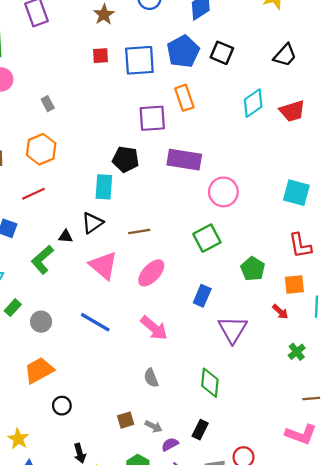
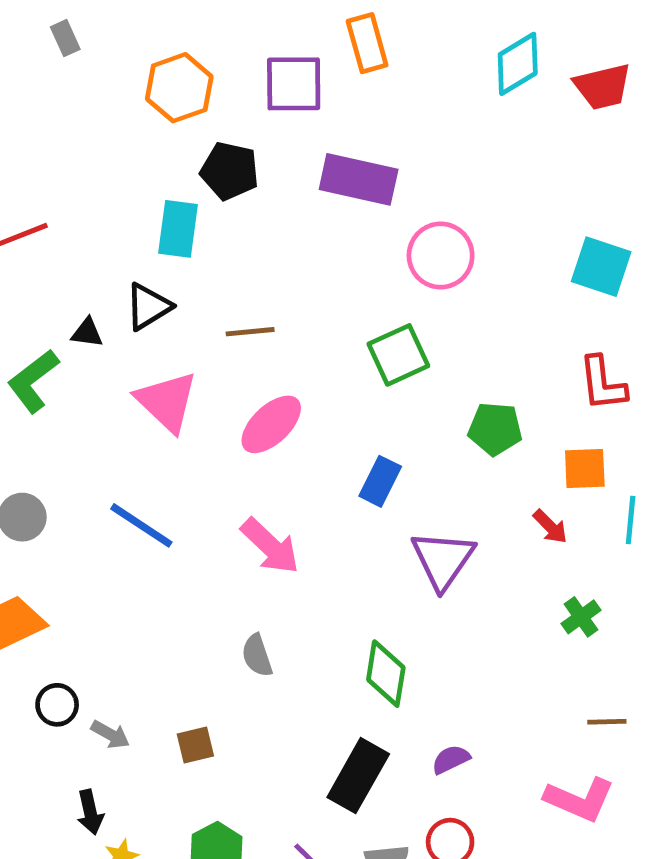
orange hexagon: (41, 149) -> (179, 88), moved
green pentagon: (253, 269) -> (495, 429), turned -30
gray arrow: (154, 426) -> (110, 734), moved
black rectangle: (200, 430) -> (358, 776), size x1.6
purple semicircle: (170, 444) -> (451, 759), moved

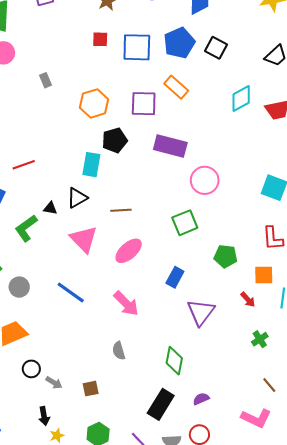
orange rectangle: (367, 43) -> (176, 87), turned -35
black pentagon: (230, 171) -> (115, 140), turned -30
brown line: (607, 722) -> (269, 385), turned 49

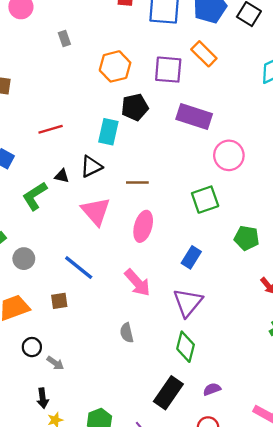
red line: (24, 165) -> (51, 129), moved
pink ellipse: (129, 251) -> (143, 226), turned -36
purple triangle: (201, 312) -> (188, 303), moved
brown square: (91, 389) -> (59, 301), moved

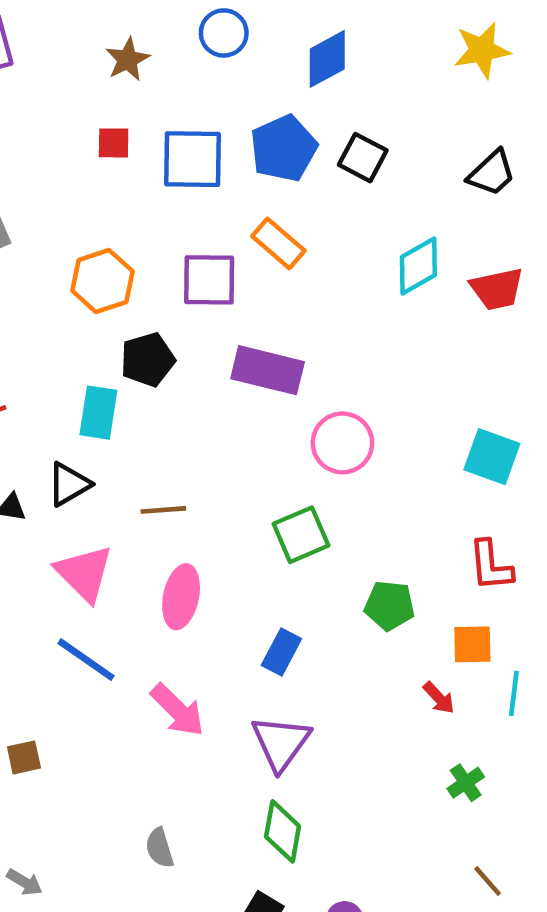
blue line: (79, 268) -> (86, 660), moved
gray semicircle: (127, 333) -> (160, 848), moved

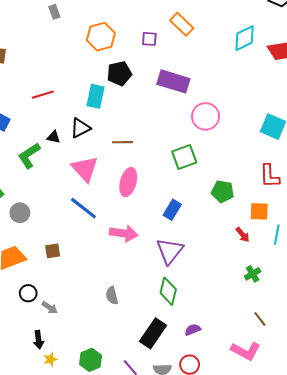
purple square: (209, 280) -> (149, 39), size x0.6
pink arrow: (177, 710) -> (124, 233), turned -40

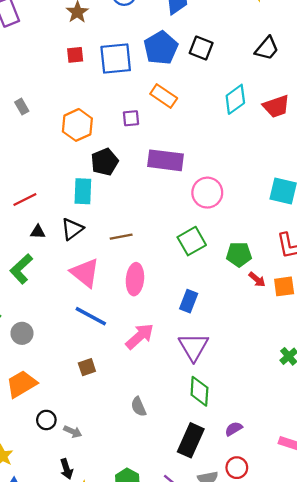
black triangle: (54, 137) -> (38, 232), moved
green pentagon: (223, 191) -> (239, 254), moved
pink arrow: (124, 233) -> (140, 336), turned -40
red arrow: (243, 235) -> (257, 279), moved
brown square: (53, 251) -> (87, 367), moved

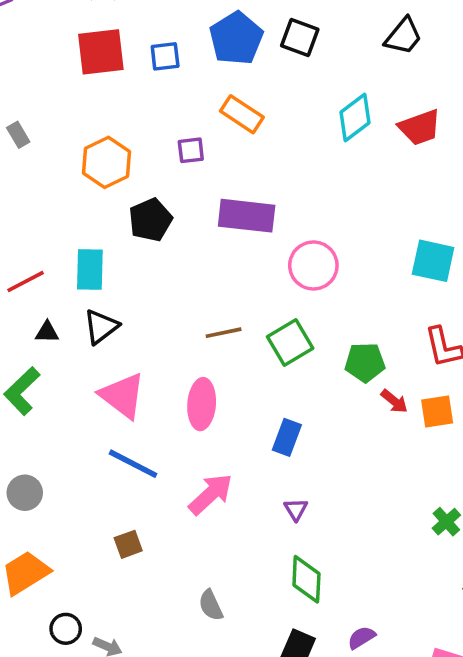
red square: (75, 55) -> (101, 52), size x1.8
blue square: (116, 59) -> (165, 56), size x0.6
cyan rectangle: (83, 191) -> (90, 270), moved
brown line: (121, 237) -> (224, 333), moved
purple triangle: (193, 347) -> (296, 509), size x0.5

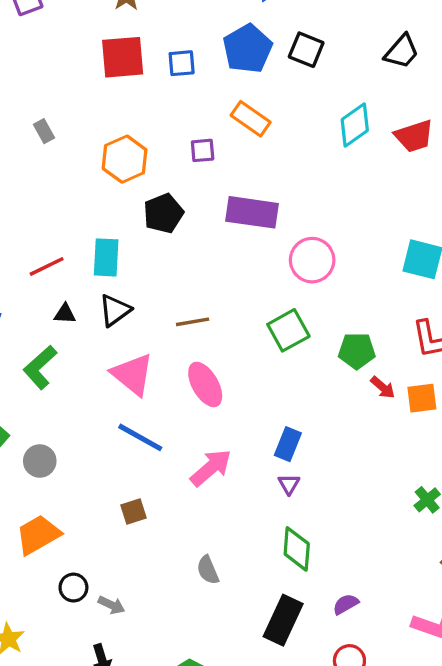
brown line: (224, 333) -> (193, 322), moved
pink ellipse: (202, 404) -> (205, 384), turned -36
blue rectangle: (287, 437) -> (288, 444), moved

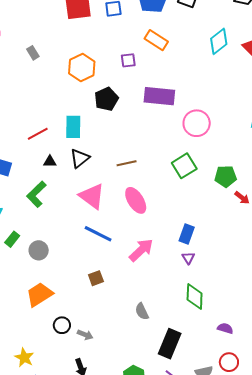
purple semicircle: (346, 604) -> (225, 328), turned 49
black rectangle: (283, 620) -> (170, 344), moved

